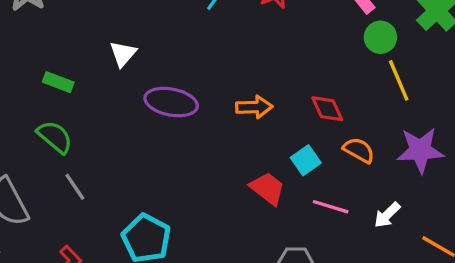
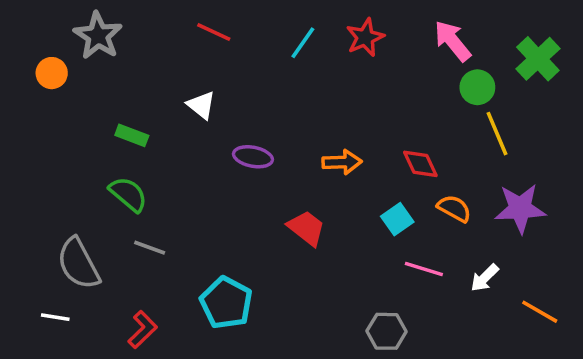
white triangle: (123, 54) -> (201, 105), turned -32
purple ellipse: (171, 102) -> (253, 157), size x0.7
gray line: (75, 187) -> (150, 248), turned -36
red trapezoid: (267, 188) -> (306, 228), moved

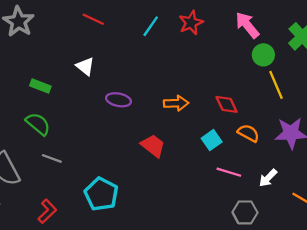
gray hexagon: (387, 331) -> (245, 212), moved

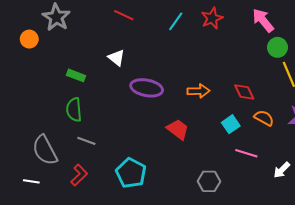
purple ellipse: (119, 100) -> (147, 88), size x1.4
green semicircle: (38, 124) -> (74, 110), turned -135
white arrow: (268, 178) -> (282, 170), moved
red L-shape: (47, 211) -> (79, 175), moved
gray hexagon: (245, 212) -> (209, 181), moved

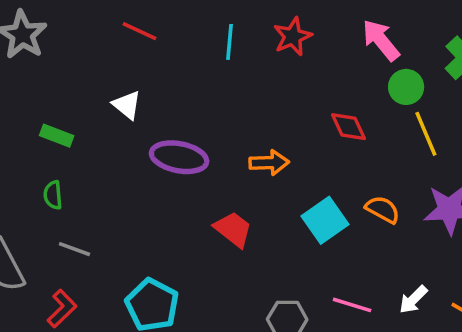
cyan line: (176, 21) -> (230, 42), turned -30
red diamond: (244, 92) -> (348, 127), moved
green semicircle: (74, 110) -> (53, 195), size x0.7
cyan square: (231, 124) -> (325, 220), size x1.4
pink line: (246, 153) -> (352, 305), moved

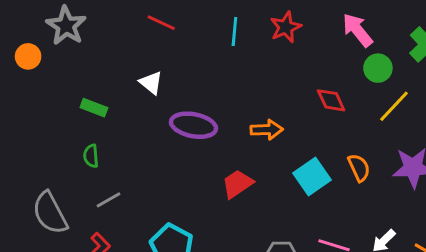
yellow line: (426, 134) -> (394, 106), turned 66
orange semicircle: (383, 209) -> (359, 168), turned 36
red trapezoid: (233, 229) -> (237, 184), turned -72
gray line: (75, 249) -> (109, 200), turned -50

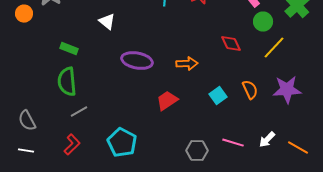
white triangle: (151, 83) -> (107, 22), moved
green semicircle: (91, 156) -> (67, 82), size x1.8
cyan square: (312, 176) -> (218, 96), size x0.7
gray semicircle: (50, 213) -> (27, 121), moved, size x0.7

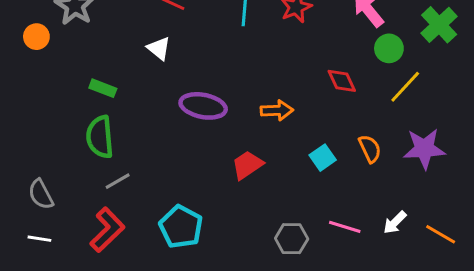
red L-shape: (72, 145) -> (107, 230), size x1.4

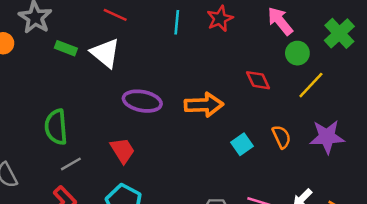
white triangle: (159, 48) -> (105, 53), size x1.5
green rectangle: (103, 88) -> (66, 48), moved
orange arrow: (277, 110) -> (204, 105), size x1.4
red trapezoid: (247, 165) -> (123, 150), moved, turned 92

